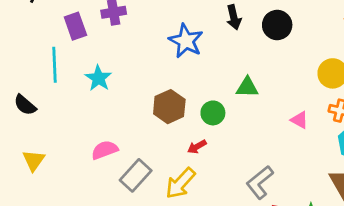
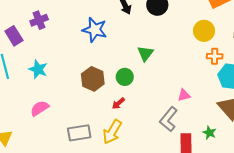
green triangle: (247, 87) -> (145, 54), turned -42
pink triangle: (299, 120) -> (184, 95), moved, turned -32
pink semicircle: (105, 150) -> (40, 108), moved
gray rectangle: (136, 175) -> (79, 133), turned 50

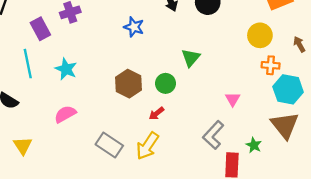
blue star: (95, 30) -> (134, 27), size x0.7
pink triangle: (184, 95) -> (233, 99), moved, turned -48
gray rectangle: (79, 133) -> (109, 145), turned 40
green star: (209, 133) -> (254, 145), moved

